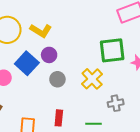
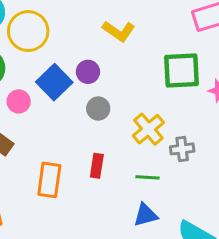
yellow L-shape: (41, 31) -> (119, 31), moved
yellow cross: (92, 79) -> (148, 129), moved

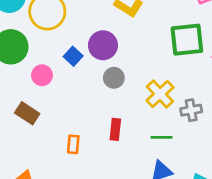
purple circle: (88, 72) -> (103, 45), size x1.4
blue square: (54, 82) -> (73, 56), size x0.6
orange rectangle: (49, 180) -> (73, 144), size x0.6

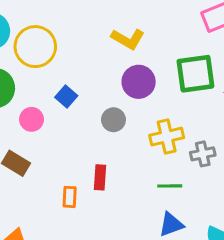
purple circle: (103, 45) -> (139, 82), moved
yellow cross: (160, 94) -> (167, 137), turned 32
red rectangle: (115, 129) -> (100, 177), moved

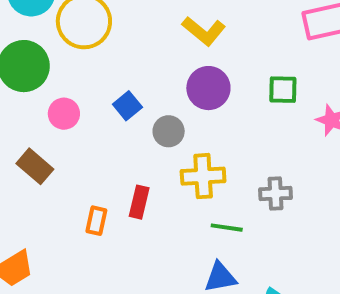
green square: (195, 74) -> (283, 90), size x0.6
blue square: (66, 97) -> (127, 106), moved
yellow cross: (167, 137) -> (203, 176), moved

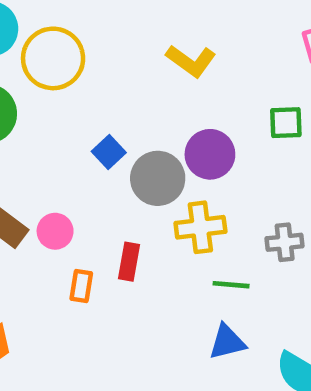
purple circle: (208, 88) -> (210, 154), moved
pink circle: (64, 114) -> (55, 231), moved
gray circle: (169, 131) -> (158, 178), size x1.5

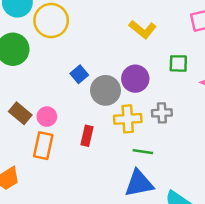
yellow L-shape: (191, 61) -> (143, 29), moved
gray cross: (285, 242) -> (162, 113), moved
orange rectangle: (81, 286) -> (43, 146), moved, size x1.5
blue triangle: (227, 342) -> (139, 183), size x1.4

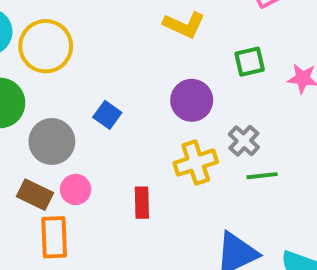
gray circle: (105, 90) -> (52, 141), moved
gray cross: (162, 113) -> (244, 141), turned -30
orange rectangle: (43, 146) -> (54, 237), moved
green line: (143, 152) -> (262, 176), moved

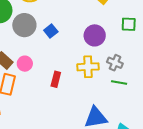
gray circle: (52, 141) -> (24, 25), moved
gray cross: (244, 141) -> (115, 63), turned -35

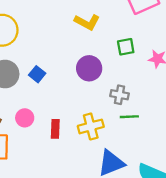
pink circle: (25, 64) -> (25, 118), moved
yellow cross: (88, 67) -> (91, 126), moved

